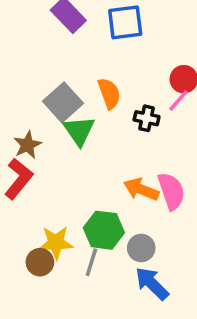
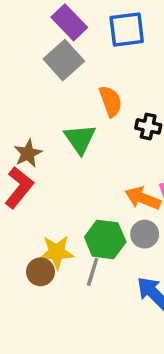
gray square: (63, 102) -> (64, 60), moved
gray circle: (141, 248) -> (145, 234), moved

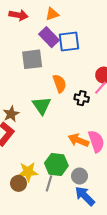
purple rectangle: (69, 22) -> (49, 37), moved
gray square: (64, 60) -> (32, 59), turned 35
gray circle: (145, 234) -> (79, 176), moved

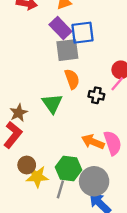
gray square: (32, 59) -> (67, 50), moved
gray circle: (79, 176) -> (94, 181), size x1.6
brown circle: (19, 183) -> (27, 165), moved

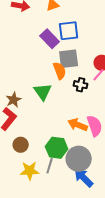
purple rectangle: (60, 28) -> (50, 39), moved
gray square: (67, 50) -> (69, 59), moved
yellow star: (37, 177) -> (30, 171), moved

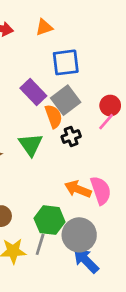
purple rectangle: (50, 39) -> (33, 92), moved
gray square: (69, 59) -> (66, 100), turned -30
black cross: (81, 85) -> (71, 137), moved, turned -32

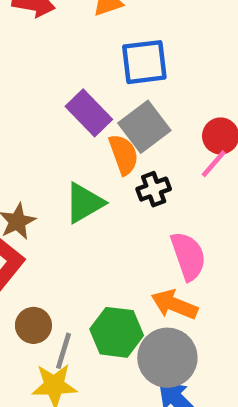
green triangle: (31, 145) -> (84, 203), turned 35
orange arrow: (78, 189) -> (174, 305), moved
pink semicircle: (101, 190) -> (188, 256), moved
gray line: (40, 244) -> (64, 351), moved

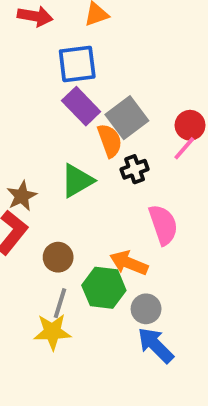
blue square: (144, 62) -> (77, 64), moved
orange arrow: (174, 305) -> (129, 263), moved
brown circle: (33, 325) -> (58, 257), moved
gray circle: (167, 358) -> (146, 309), size x0.6

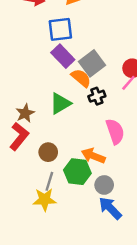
orange semicircle: (110, 141) -> (81, 78), turned -30

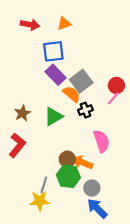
brown star: (25, 113) -> (22, 113), moved
brown circle: (48, 152) -> (67, 159), moved

